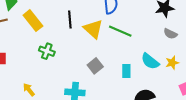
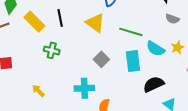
black line: (70, 20) -> (60, 18), moved
green line: (120, 31) -> (131, 32), moved
cyan rectangle: (126, 71) -> (133, 61), size x1.5

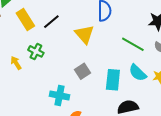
black line: (60, 18) -> (51, 22), turned 48
green line: (131, 32) -> (133, 44), moved
yellow arrow: (38, 91) -> (16, 63), moved

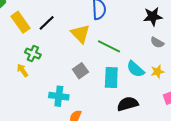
green line: (133, 44) -> (109, 46), moved
yellow arrow: (16, 63) -> (22, 70), moved

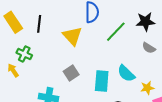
black line: (47, 23) -> (39, 24), turned -42
green line: (109, 46) -> (116, 32), moved, turned -75
yellow star: (157, 72) -> (147, 88), moved

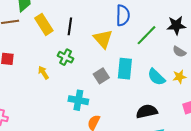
green cross: (24, 54) -> (66, 57), moved
cyan rectangle: (102, 81) -> (125, 69), moved
yellow star: (147, 88) -> (179, 77), moved

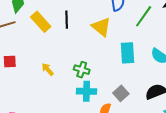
green cross: (66, 57) -> (82, 70), moved
gray square: (101, 76) -> (121, 93), moved

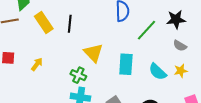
yellow triangle: (101, 27) -> (93, 53), moved
yellow arrow: (48, 69) -> (37, 64), moved, turned 72

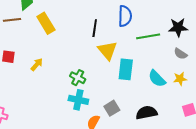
black line: (70, 24) -> (95, 28), moved
green line: (146, 30) -> (148, 36), turned 35
yellow triangle: (93, 53) -> (107, 50), moved

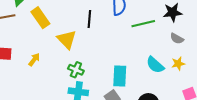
yellow triangle: (107, 50) -> (67, 39), moved
cyan rectangle: (126, 69) -> (120, 76), moved

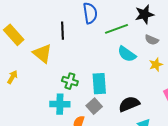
cyan semicircle: (155, 65) -> (127, 54), moved
green cross: (76, 70) -> (70, 81), moved

